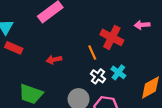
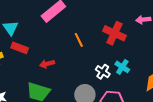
orange line: (92, 53) -> (79, 40), moved
red arrow: (54, 60) -> (47, 64), moved

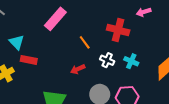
red arrow: (47, 64) -> (78, 69), moved
white cross: (103, 72) -> (107, 60), moved

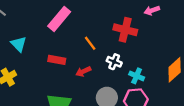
red rectangle: (29, 60) -> (57, 60), moved
cyan cross: (131, 61) -> (137, 76), moved

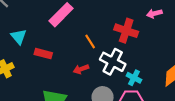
red rectangle: (57, 60) -> (43, 54), moved
white cross: (114, 62) -> (113, 62), size x1.6

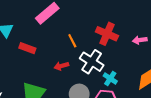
pink arrow: (154, 13) -> (140, 40), moved

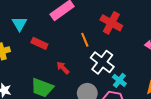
red cross: (107, 34) -> (111, 23), moved
red arrow: (61, 66) -> (63, 68), moved, turned 56

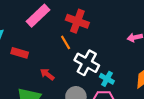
red cross: (111, 23) -> (77, 21), moved

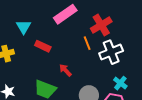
red cross: (77, 21) -> (101, 25), turned 30
white cross: (87, 63) -> (111, 52), moved, turned 30

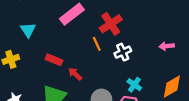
red rectangle: (43, 46) -> (54, 60), moved
white cross: (111, 52) -> (123, 52), size x0.7

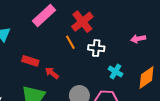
white cross: (123, 52) -> (96, 48), turned 35
cyan cross: (134, 85) -> (115, 71), moved

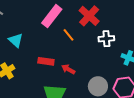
orange line: (70, 42) -> (69, 35), moved

